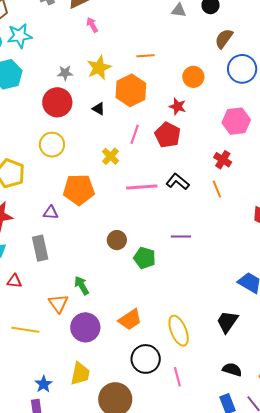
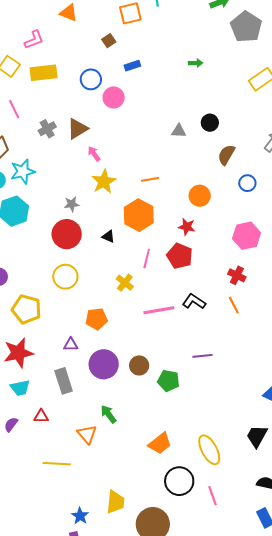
yellow star: (99, 68) -> (104, 182), moved
blue circle: (242, 69) -> (247, 183), size x0.6
orange pentagon: (79, 190) -> (96, 319), size x0.7
purple circle: (85, 327) -> (104, 364), moved

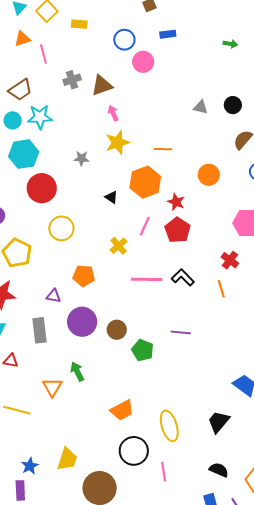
yellow rectangle: (44, 73) -> (79, 24), size x0.6
red star: (187, 227) -> (176, 202), moved
red circle: (67, 234) -> (42, 188), moved

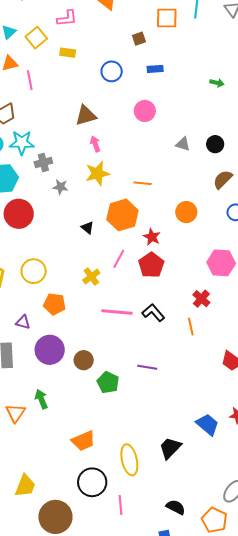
pink circle: (143, 62) -> (145, 111), moved
gray cross: (72, 80) -> (43, 162), moved
yellow circle: (61, 228) -> (34, 271), moved
black trapezoid: (219, 422) -> (170, 448), moved

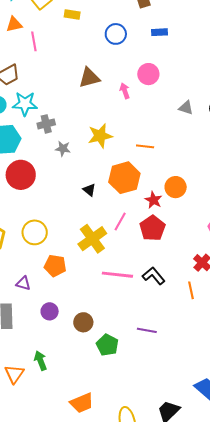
pink arrow: (95, 144) -> (125, 91), moved
orange circle: (186, 212) -> (176, 187), moved
yellow cross: (91, 277) -> (92, 239), size x1.6
purple circle: (50, 350) -> (50, 311), size x0.6

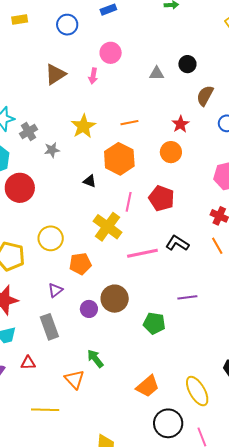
pink arrow: (125, 91) -> (93, 76), turned -133
red star: (153, 200) -> (180, 124), moved, turned 30
purple triangle: (23, 283) -> (55, 290), turned -35
brown circle: (83, 322) -> (115, 299), moved, size x1.4

